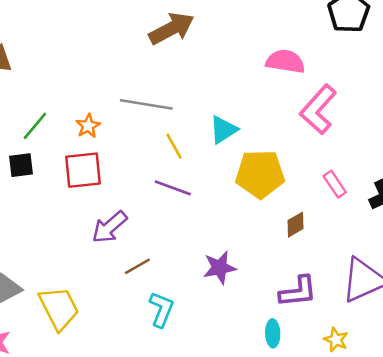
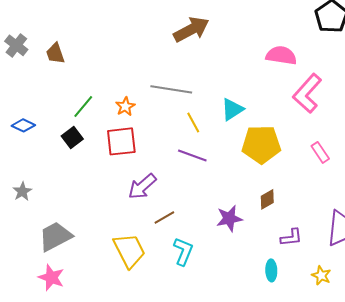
black square: (21, 165) -> (72, 137), turned -30
brown diamond: (295, 225) -> (267, 199), moved
purple L-shape: (298, 292) -> (291, 237), size x0.7
yellow trapezoid: (59, 308) -> (129, 250), moved

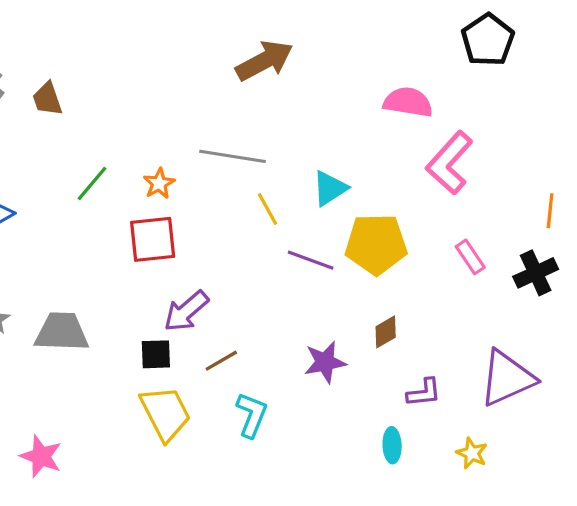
black square: (72, 137) -> (156, 354), moved, turned 35
purple line: (192, 155) -> (311, 260), moved
gray trapezoid: (55, 236) -> (62, 332), moved, turned 30

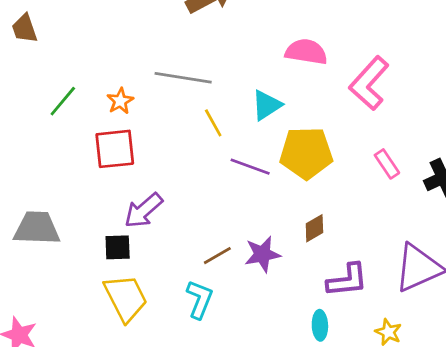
pink semicircle: (408, 102) -> (306, 52), moved
brown line: (221, 361) -> (217, 256), moved
purple L-shape: (424, 393) -> (347, 280), size x1.4

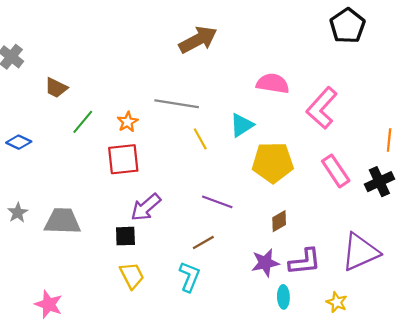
brown trapezoid: (25, 29) -> (56, 88), moved, turned -45
pink rectangle: (387, 164) -> (336, 171), size x1.4
purple line: (250, 167) -> (217, 202), moved
purple star: (262, 254) -> (265, 263), moved
yellow trapezoid: (126, 298) -> (132, 276), size x0.7

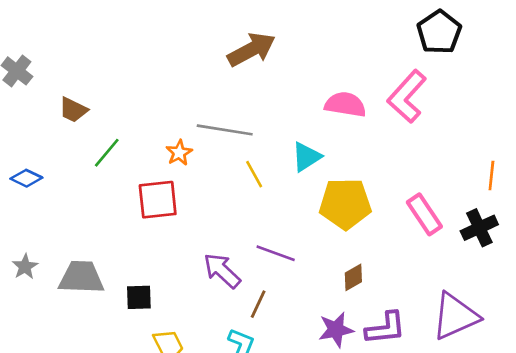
pink L-shape: (322, 108) -> (407, 96), moved
orange star: (128, 122) -> (179, 153), moved
purple arrow: (146, 207) -> (222, 271), moved, turned 84
black square: (125, 236) -> (139, 297), moved
brown line: (203, 242) -> (258, 304), turned -35

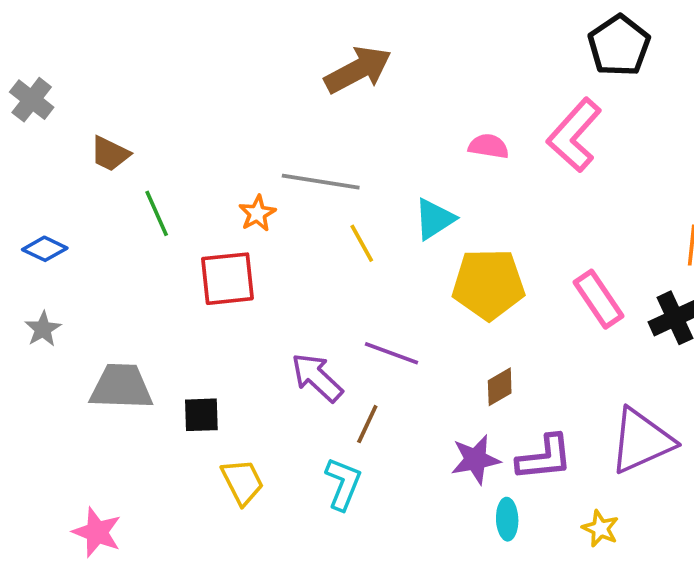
pink semicircle: (345, 104) -> (489, 146), size x0.7
green line: (107, 153) -> (157, 213), turned -64
gray star: (25, 267) -> (43, 329), moved

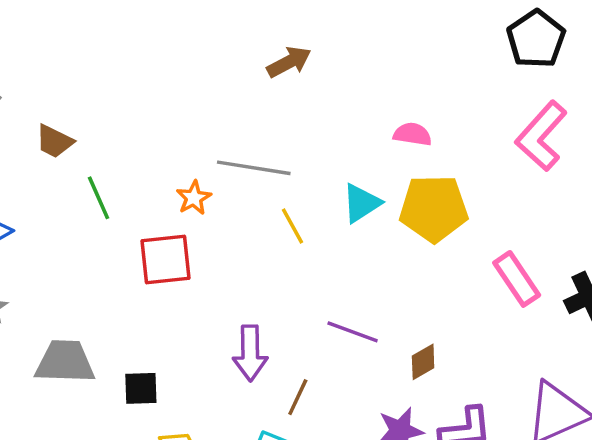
brown arrow: (358, 70) -> (289, 62), size x0.7
pink L-shape: (574, 135) -> (541, 136), moved
yellow pentagon: (489, 284) -> (434, 208), moved
purple line: (392, 353) -> (353, 332), moved
purple arrow: (317, 377) -> (250, 353), turned -134

